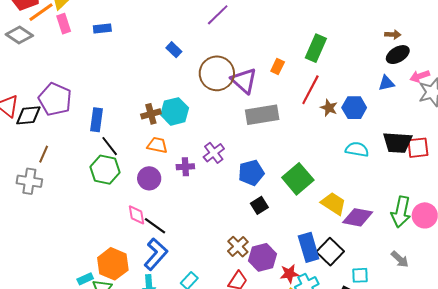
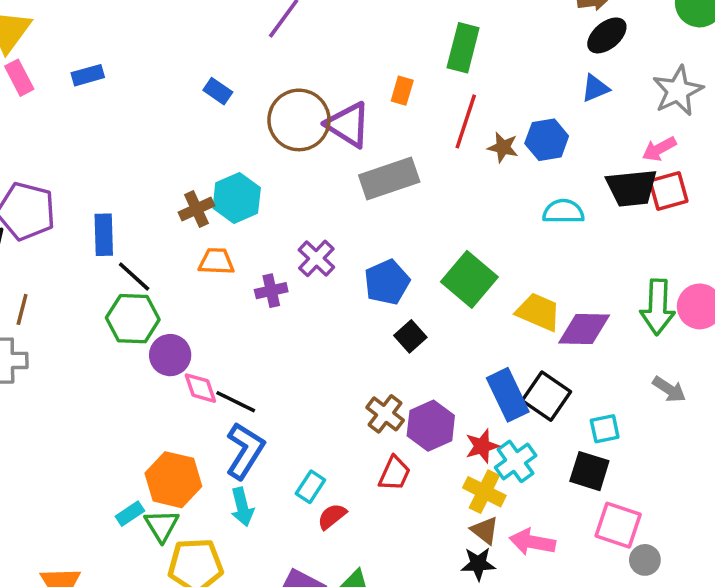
pink arrow: (420, 76) -> (659, 149), moved
purple circle: (149, 178) -> (170, 355), moved

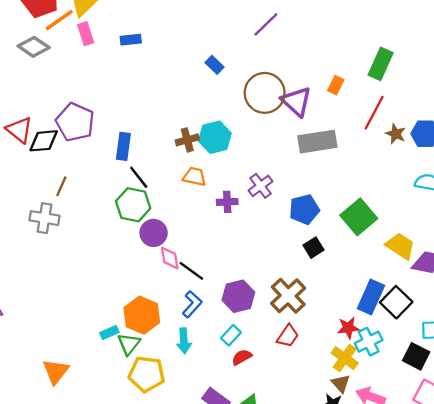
blue rectangle: (508, 395) -> (371, 297), turned 40
brown cross: (385, 414) -> (288, 296), size x1.4
purple hexagon: (431, 426) -> (238, 296), moved
blue L-shape: (245, 451) -> (192, 304), size x0.7

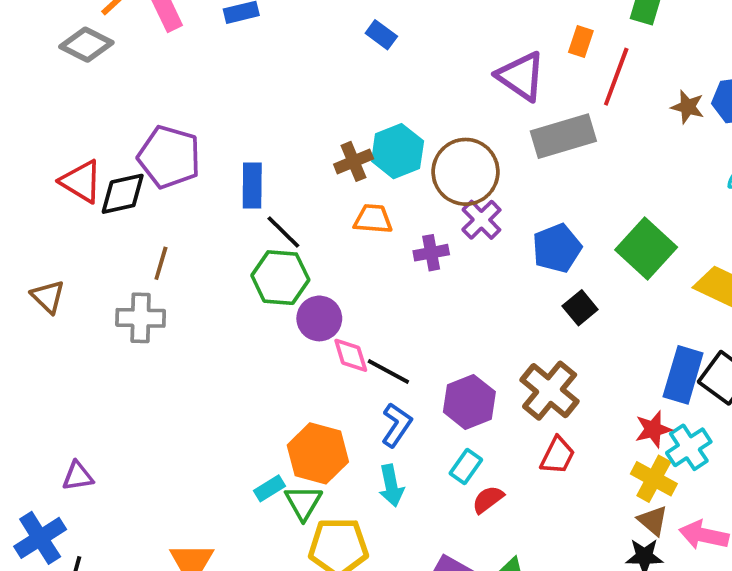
brown circle: (265, 93) -> (465, 172), moved
red line: (374, 113) -> (616, 77), moved

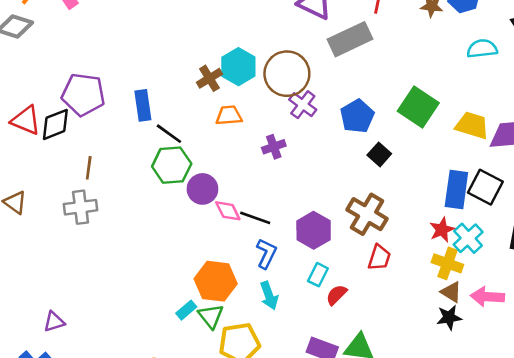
purple cross: (431, 253) -> (274, 147), moved

